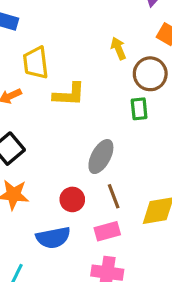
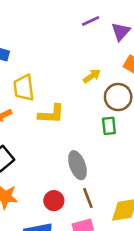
yellow arrow: (118, 48) -> (92, 76), turned 78
gray ellipse: (101, 157) -> (77, 165), turned -48

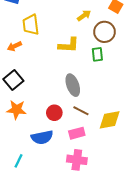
yellow L-shape: (51, 114) -> (69, 45), moved
brown line: (88, 198) -> (81, 111), turned -42

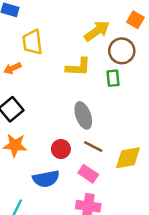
yellow arrow: (84, 15) -> (97, 31), size x1.5
pink rectangle: (77, 133) -> (88, 174), turned 49

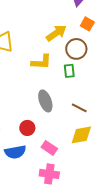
brown line: (93, 147) -> (79, 108), moved

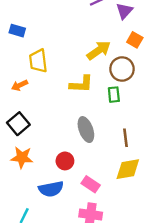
brown line: (79, 108) -> (125, 138), turned 56

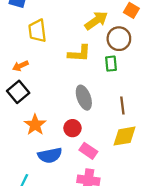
orange arrow: (20, 85) -> (20, 66), moved
orange star: (22, 157) -> (35, 125), moved, turned 30
red circle: (65, 161) -> (72, 128), moved

